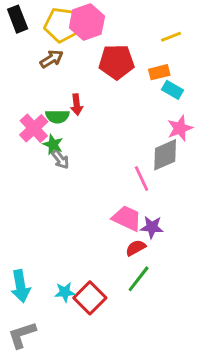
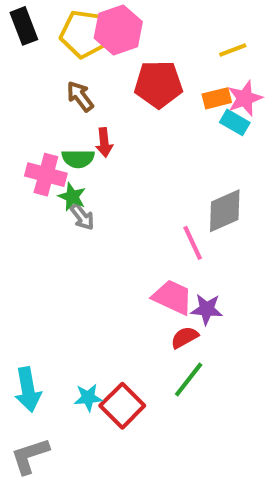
brown arrow: (51, 59) -> (80, 96), moved, turned -95
pink cross: (34, 128) -> (46, 175), turned -32
pink star: (180, 128) -> (245, 98), moved

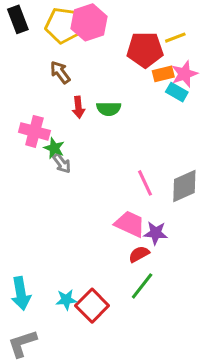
red pentagon: (158, 84) -> (145, 50), moved
green semicircle: (78, 159) -> (109, 109), moved
gray diamond: (225, 211) -> (184, 186), moved

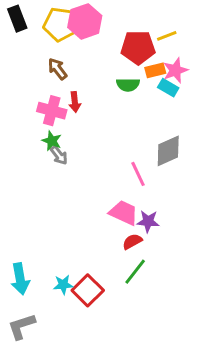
green semicircle: (109, 109) -> (128, 85), moved
pink cross: (34, 131) -> (52, 111), moved
gray diamond: (184, 186) -> (168, 151), moved

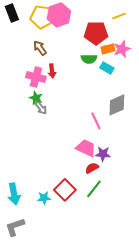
yellow line: (167, 36) -> (119, 16), moved
cyan rectangle: (168, 88) -> (107, 68), moved
red square: (88, 290) -> (65, 190), moved

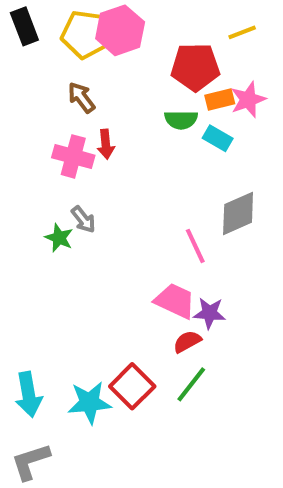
green star: (36, 98) -> (59, 238), moved
cyan star: (44, 198) -> (90, 403), size x1.5

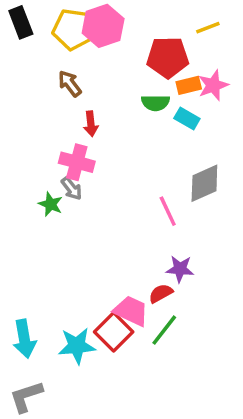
pink cross: (73, 156) -> (77, 162), moved
pink trapezoid: (175, 301) -> (131, 311), moved

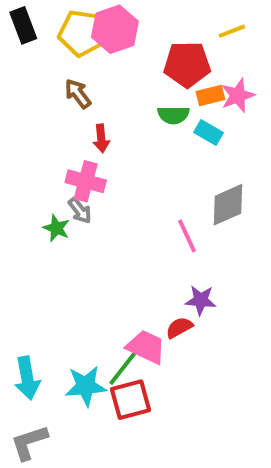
green line: (164, 330) -> (123, 368), moved
red square: (114, 332) -> (131, 400), moved, turned 30

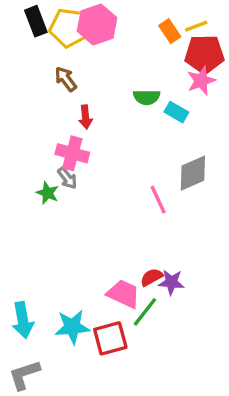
black rectangle: (23, 25) -> (36, 21), moved
red pentagon: (187, 64) -> (204, 54), moved
orange rectangle: (210, 96) -> (170, 31), moved, turned 70
purple star: (201, 300) -> (171, 282), moved
green line: (123, 368) -> (145, 312), moved

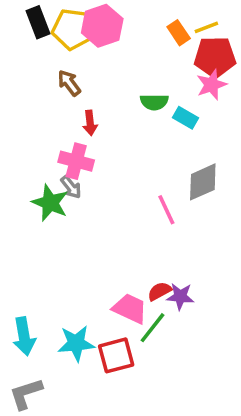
green star: (47, 193) -> (50, 203), size x1.5

